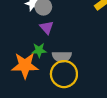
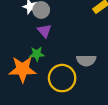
gray semicircle: (62, 57) -> (86, 60), moved

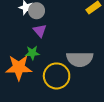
gray semicircle: (86, 60) -> (80, 59), size x1.4

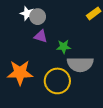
purple triangle: (40, 31) -> (41, 36), turned -32
green star: (32, 53) -> (64, 47), moved

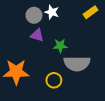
white star: (27, 13) -> (52, 12), moved
yellow circle: (57, 81) -> (54, 80), size x0.6

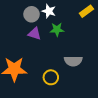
green star: (60, 46) -> (57, 30), moved
gray semicircle: (77, 64) -> (73, 61), size x0.7

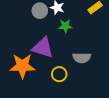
purple triangle: (35, 34) -> (43, 48), moved, size x1.6

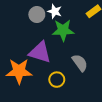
green star: (65, 26) -> (63, 30), size x1.5
gray semicircle: (82, 58) -> (80, 63), turned -126

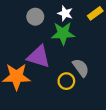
white star: (55, 11) -> (65, 13), moved
yellow circle: (57, 80) -> (66, 81), moved

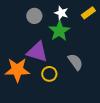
green star: (63, 33) -> (59, 31), turned -30
yellow circle: (66, 81) -> (49, 74), moved

